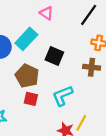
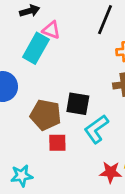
cyan rectangle: (26, 39) -> (36, 48), moved
black square: (54, 56) -> (78, 104), moved

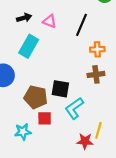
pink triangle: (51, 30) -> (50, 21), moved
cyan star: (22, 176) -> (23, 132), moved

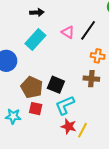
pink triangle: (50, 21) -> (68, 32), moved
red star: (85, 141) -> (69, 126), moved

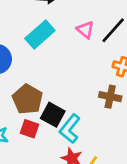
black square: (56, 85) -> (53, 115), moved
cyan L-shape: (65, 105) -> (70, 129), turned -35

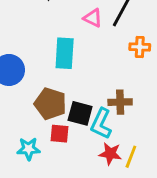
cyan rectangle: (40, 34) -> (65, 53), moved, turned -32
brown cross: (110, 97) -> (120, 102), moved

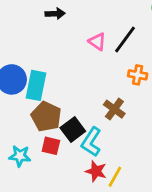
cyan rectangle: (65, 53) -> (36, 85), moved
brown cross: (120, 102) -> (114, 109), moved, turned 30
black square: (80, 113) -> (73, 129), turned 30

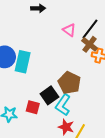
brown cross: (114, 109) -> (90, 44), moved
brown pentagon: (46, 117) -> (69, 83), moved

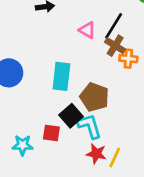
cyan rectangle: (23, 62) -> (61, 76), moved
cyan L-shape: (63, 105) -> (89, 126), turned 135

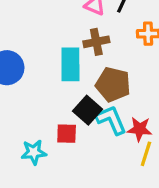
brown cross: (115, 46) -> (96, 42), moved, turned -36
red star: (96, 154) -> (140, 129), moved

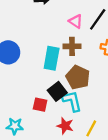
red star: (140, 129) -> (65, 126), moved
cyan star: (34, 152) -> (15, 126), moved

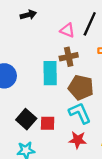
black square: (57, 91) -> (26, 119), moved

